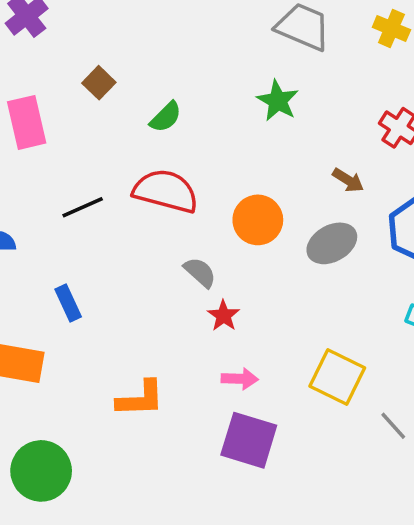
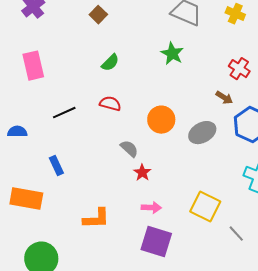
brown square: (99, 83) -> (98, 15), moved
brown arrow: (348, 180) -> (224, 98), moved
red semicircle: (166, 191) -> (110, 104), size x0.6

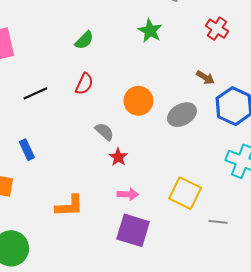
red cross: (239, 69) -> (217, 29), moved
red semicircle: (110, 104) -> (84, 84), turned 100
gray line: (236, 234) -> (218, 222), turned -42

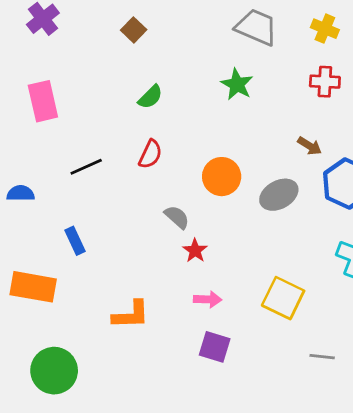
red cross: (217, 29) -> (325, 82), turned -30
gray line: (218, 222) -> (322, 357), moved
purple square: (133, 230) -> (215, 347), size x0.7

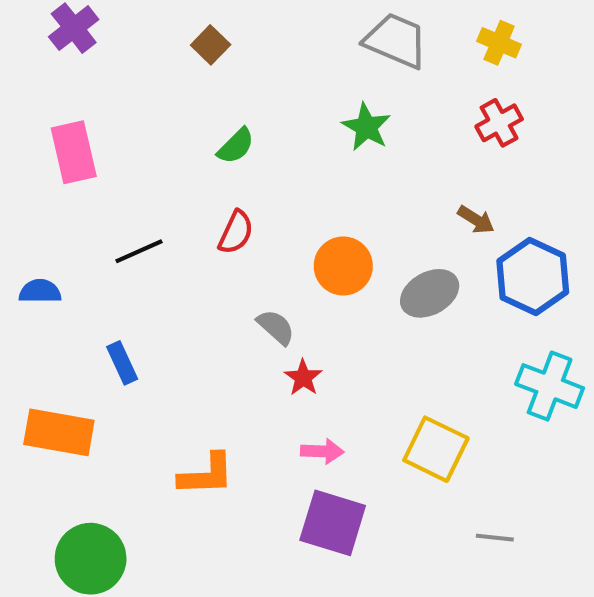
red cross: (325, 82) -> (499, 123), turned -32
purple square: (215, 347) -> (333, 523), size x1.4

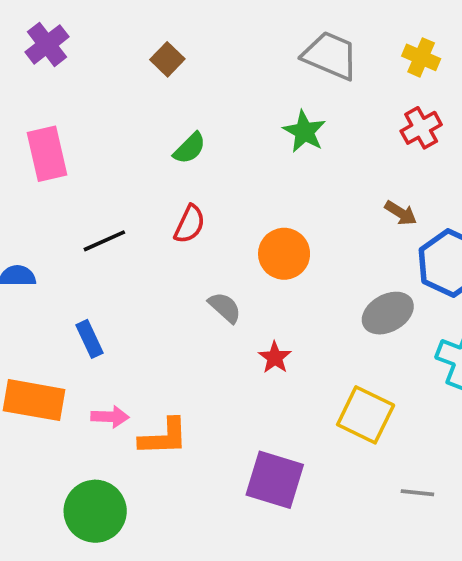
gray ellipse: (430, 293) -> (388, 313), moved
red star: (303, 378) -> (275, 357), moved
pink arrow: (322, 451) -> (110, 417), moved
green circle: (91, 559) -> (95, 511), moved

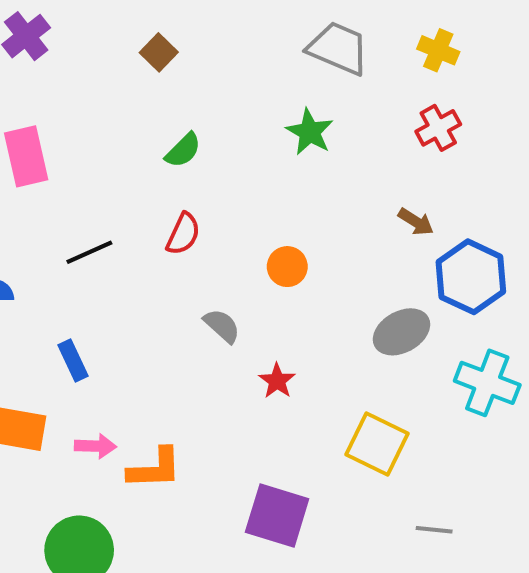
orange circle: (284, 254) -> (287, 267), size x0.7

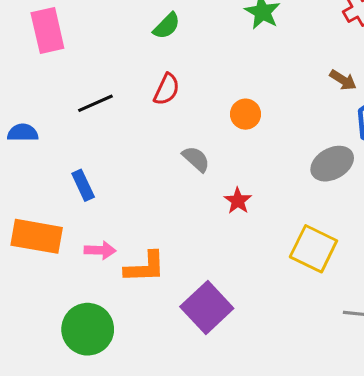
purple square: (277, 515) -> (207, 307), moved, turned 30

